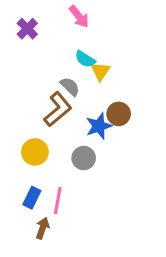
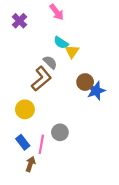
blue star: (99, 126) -> (96, 91), moved
gray circle: (84, 158) -> (60, 132), moved
blue rectangle: (32, 198) -> (23, 142), turned -64

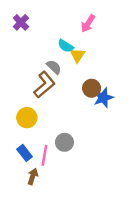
pink arrow: (57, 12) -> (88, 24), moved, turned 70

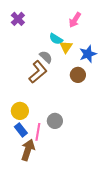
blue star: (103, 98) -> (88, 54), moved
yellow circle: (27, 118) -> (20, 111), moved
brown arrow: (33, 176) -> (28, 150), size x1.5

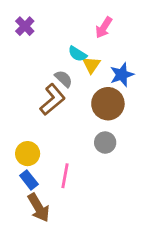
brown circle: (78, 75) -> (108, 104), size x1.5
gray circle: (55, 121) -> (105, 143), moved
pink line: (38, 132) -> (65, 176), moved
brown arrow: (28, 150) -> (39, 208), turned 130

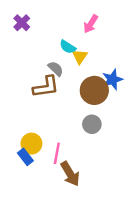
blue star: (122, 75) -> (112, 80), moved
brown L-shape: (53, 100) -> (46, 87), turned 32
yellow circle: (28, 154) -> (31, 144), moved
brown arrow: (39, 208) -> (70, 174), moved

